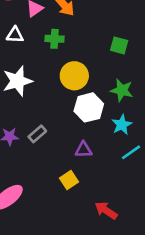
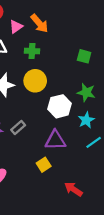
yellow circle: (74, 76) -> (35, 81), moved
purple triangle: (84, 150) -> (55, 140), size x1.5

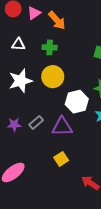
pink triangle: (16, 27) -> (34, 13), moved
purple triangle: (55, 140) -> (62, 127), moved

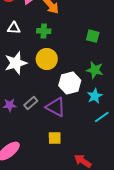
purple triangle: (62, 127) -> (56, 107), turned 30
yellow square: (61, 159) -> (55, 138), turned 32

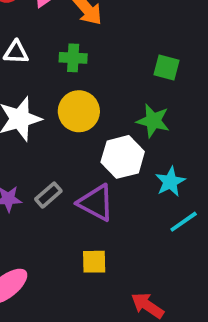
green star: (95, 70) -> (153, 121), moved

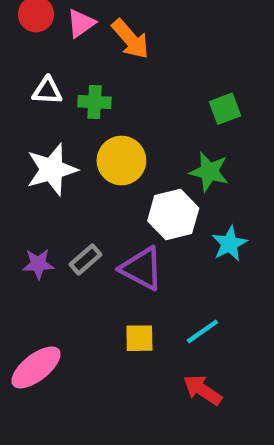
green cross: (73, 58) -> (94, 102), moved
green square: (166, 67) -> (225, 109), turned -36
cyan line: (184, 222) -> (202, 331), moved

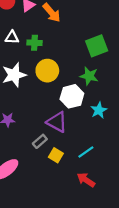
green square: (225, 109) -> (97, 46), size x1.5
gray rectangle: (85, 259) -> (40, 141), moved
yellow square: (139, 338) -> (56, 155), turned 32

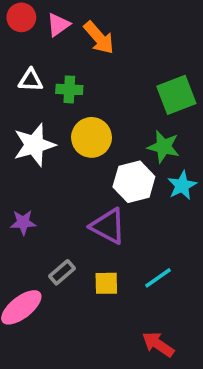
cyan star: (99, 110) -> (182, 185), moved
gray rectangle: (40, 141) -> (62, 272), moved
yellow square: (56, 155) -> (106, 283), turned -32
red arrow: (86, 180) -> (158, 344), moved

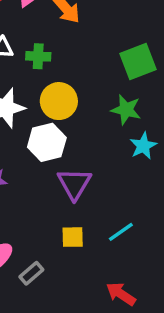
white hexagon: (134, 182) -> (47, 142), moved
purple triangle: (108, 226) -> (74, 184), turned 33
gray rectangle: (62, 272) -> (31, 273), moved

